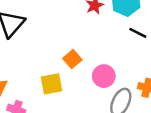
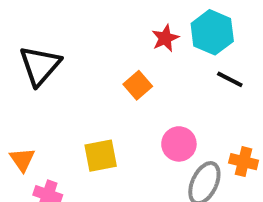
orange square: (72, 59) -> (138, 85), moved

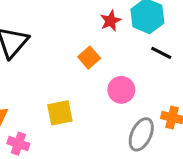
pink circle: (179, 144) -> (121, 90), moved

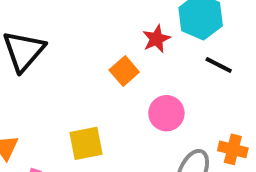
red star: (111, 21) -> (156, 39), moved

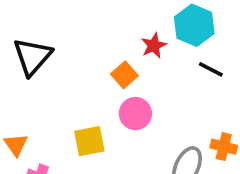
pink circle: (166, 113) -> (135, 114), moved

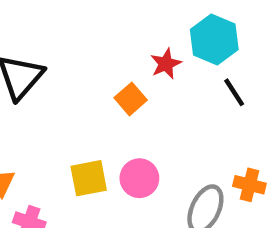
black line: (211, 69) -> (234, 92), turned 30
pink circle: (135, 114) -> (139, 178), moved

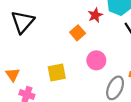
pink circle: (139, 178) -> (96, 60), moved

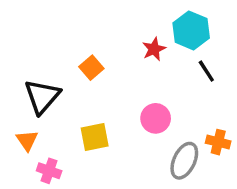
black triangle: (23, 22) -> (42, 96), moved
orange square: (78, 33) -> (91, 68), moved

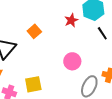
yellow square: (95, 137) -> (33, 84), moved

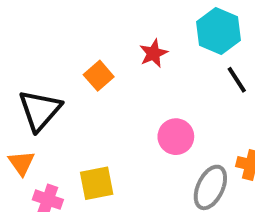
red star: (71, 20) -> (154, 53), moved

